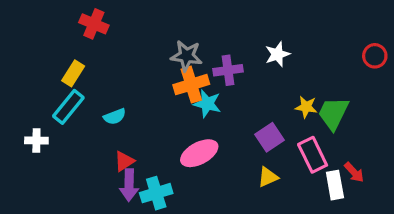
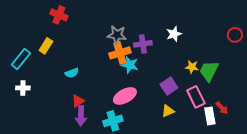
cyan rectangle: (68, 107) -> (21, 59), moved
cyan cross: (156, 193) -> (113, 121), moved

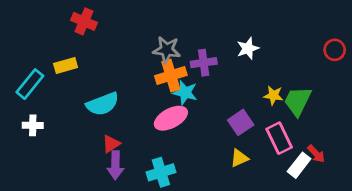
yellow rectangle: (46, 46) -> (66, 66), turned 42
cyan semicircle: (72, 73) -> (103, 104), size x1.6
pink ellipse: (125, 96) -> (171, 118), moved
white rectangle: (210, 116) -> (299, 165), turned 48

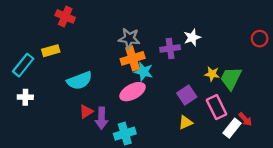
purple cross: (204, 63) -> (170, 49), moved
purple arrow: (115, 165) -> (102, 118), moved

